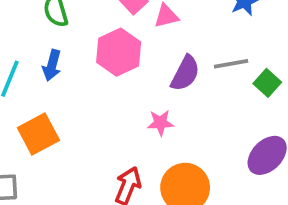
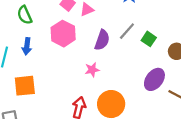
gray line: (231, 64) -> (127, 31), turned -30
orange square: (38, 134) -> (25, 86), turned 30

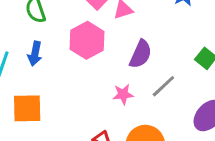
gray line: (127, 31) -> (163, 86), moved

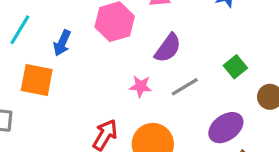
blue arrow: (35, 54) -> (62, 43), moved

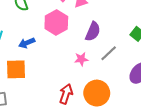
blue arrow: (62, 43) -> (27, 43), turned 56

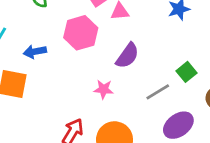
gray line: (109, 53) -> (158, 92), moved

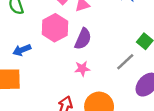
purple semicircle: (127, 56) -> (83, 39), moved

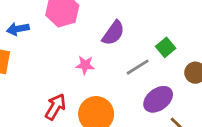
purple semicircle: (83, 39) -> (113, 33), moved

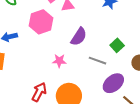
gray line: (138, 67) -> (97, 61), turned 54

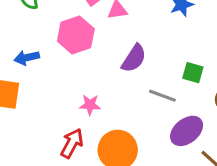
green square: (117, 45) -> (193, 73), turned -32
pink star: (59, 61) -> (90, 105), moved

